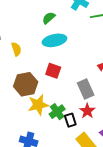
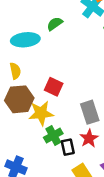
cyan ellipse: (54, 40) -> (25, 40), moved
yellow semicircle: (16, 49) -> (15, 71), moved
yellow star: (38, 105) -> (41, 113), moved

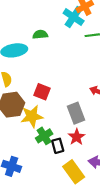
green semicircle: (55, 24) -> (40, 35), turned 32

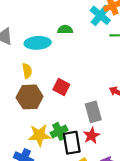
yellow star: (32, 116) -> (39, 135), moved
black rectangle: (58, 146) -> (72, 143), size x1.5

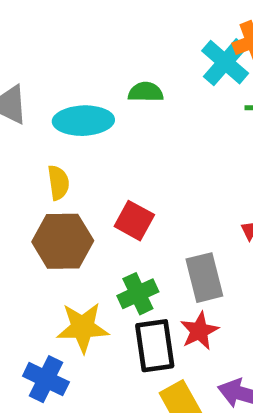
green cross: (59, 131) -> (138, 294), moved

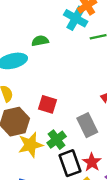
yellow star: (83, 327) -> (31, 145), moved
red star: (199, 331) -> (92, 162), moved

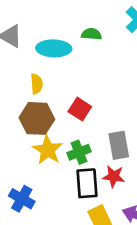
yellow star: (31, 145) -> (48, 150), turned 30
red star: (92, 162) -> (114, 176), moved, turned 30

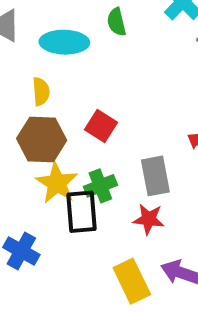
green semicircle: (91, 34) -> (117, 22), turned -108
black rectangle: (87, 183) -> (82, 212), moved

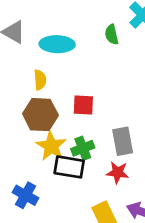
green semicircle: (117, 22) -> (112, 35), moved
red square: (101, 126) -> (83, 105), turned -30
black rectangle: (82, 212) -> (69, 167), turned -76

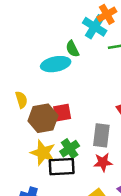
cyan ellipse: (57, 44) -> (56, 64), moved
brown hexagon: (40, 115) -> (43, 118), moved
gray rectangle: (123, 141) -> (101, 135), turned 30

